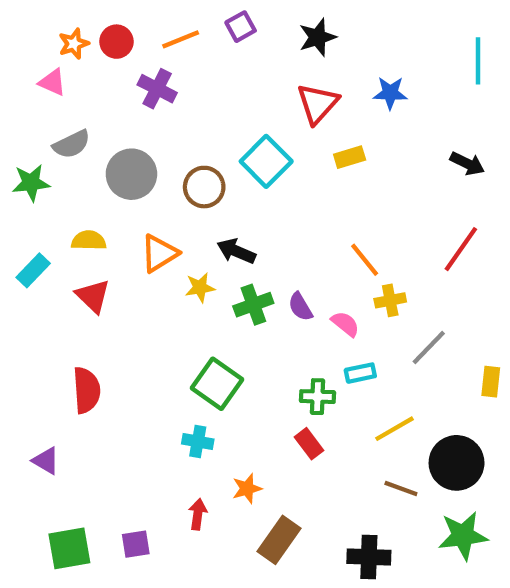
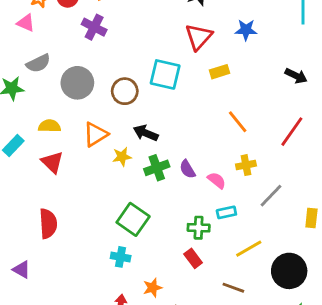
cyan square: (266, 161) -> (165, 74), turned -32
orange line: (365, 260) -> (238, 122), moved
brown line: (401, 489) -> (233, 288), moved

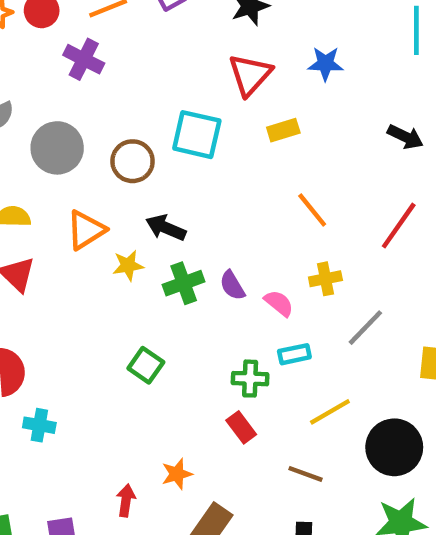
green square: (133, 219) -> (146, 365), size x0.7
cyan cross: (121, 257) -> (39, 425), moved

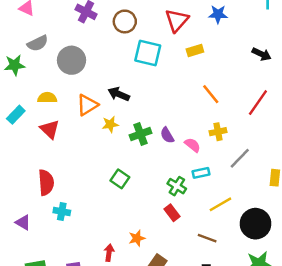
brown circle: (133, 161) -> (125, 21), moved
black arrow: (166, 228) -> (119, 94), moved
green cross: (250, 379) -> (177, 186), turned 30

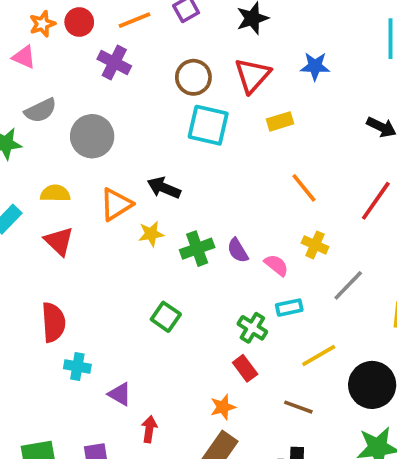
brown circle: (125, 21) -> (193, 77), moved
yellow cross: (218, 132) -> (315, 245), turned 35
purple triangle: (23, 222) -> (120, 394), moved
orange star: (137, 238) -> (223, 407), moved

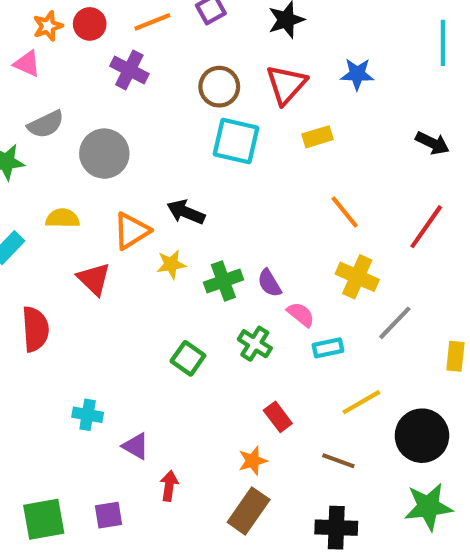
red triangle: (59, 241) -> (94, 279), moved
yellow cross: (315, 245) -> (357, 277), size x1.4
pink semicircle: (276, 265) -> (301, 314), moved
red semicircle: (53, 322) -> (35, 329), moved
green cross: (252, 328) -> (255, 344), moved

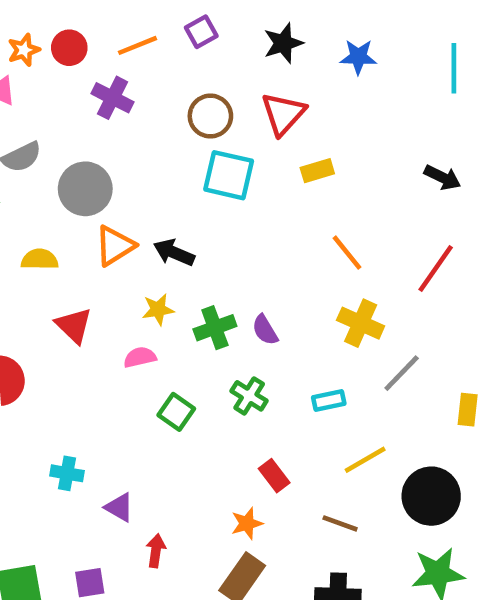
blue star: (357, 74) -> (358, 57), moved
orange triangle: (131, 231) -> (115, 246), moved
pink semicircle: (301, 314) -> (140, 357), moved, turned -52

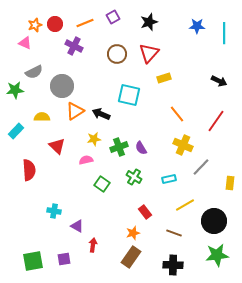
blue star: (358, 57) -> (197, 26), moved
cyan square: (229, 175) -> (129, 95), moved

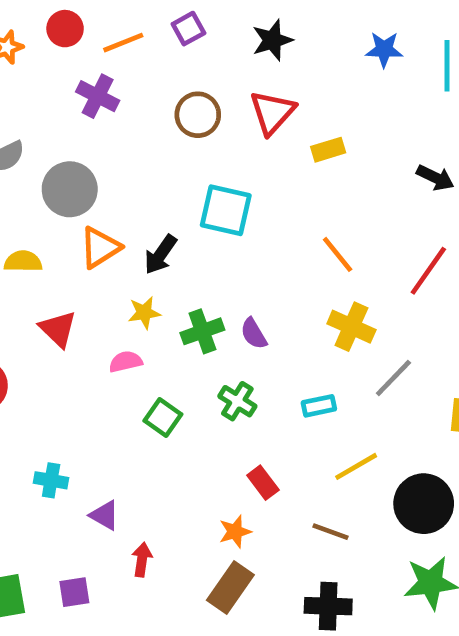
red circle: (55, 24) -> (65, 29), moved
yellow rectangle: (164, 78) -> (328, 150), moved
black arrow: (101, 114) -> (161, 254), turned -78

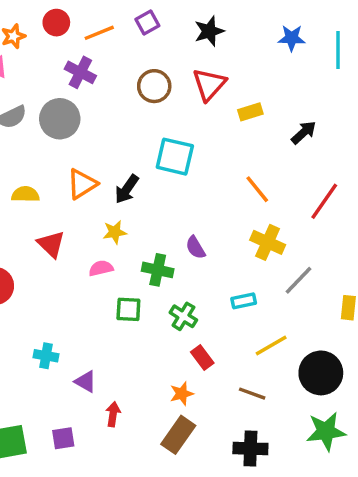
black arrow: (435, 178) -> (304, 132), moved, turned -68
gray circle: (70, 189) -> (60, 119), moved
green cross: (202, 331) -> (158, 270), moved, turned 32
green cross: (237, 401) -> (183, 316), moved
green square: (163, 417) -> (128, 309), turned -32

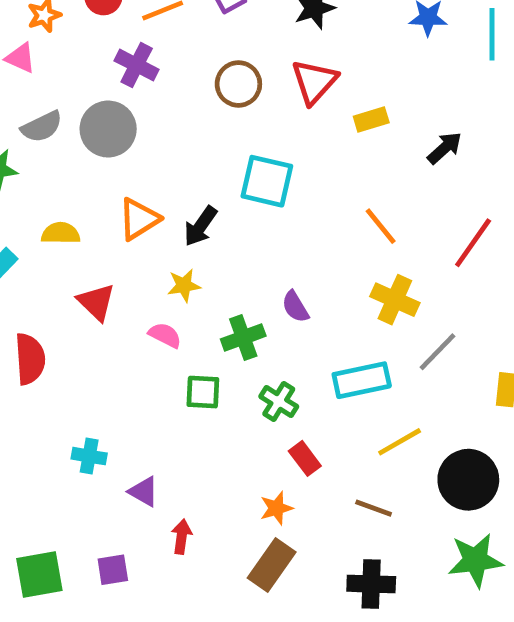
pink semicircle: (101, 268) -> (165, 335), turned 40
green cross: (158, 270) -> (243, 338), turned -32
cyan rectangle: (244, 301) -> (362, 380), size x1.6

